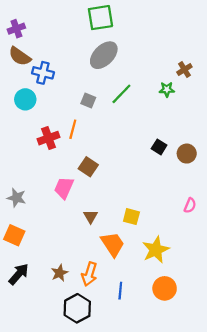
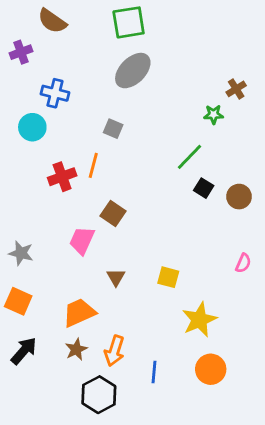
purple cross: (16, 29) -> (21, 52), moved
brown semicircle: (20, 56) -> (52, 21), moved
green line: (121, 94) -> (189, 157), moved
orange trapezoid: (113, 244) -> (79, 313), moved, turned -80

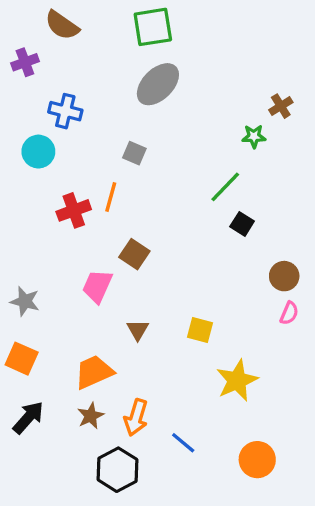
brown circle: (239, 197) -> (284, 276), moved
orange circle: (211, 369) -> (257, 460), moved
blue line: (154, 372) -> (183, 443), turned -55

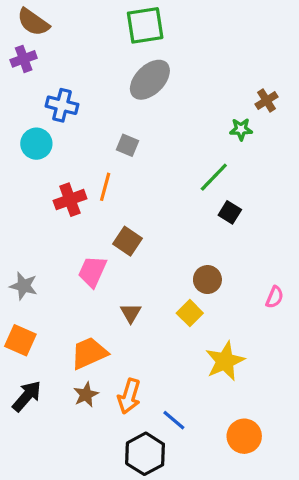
brown semicircle: (62, 25) -> (33, 22), moved
brown circle: (284, 276) -> (207, 280), moved
yellow square: (200, 330) -> (190, 313), turned 30
black hexagon: (118, 470) -> (145, 454), moved

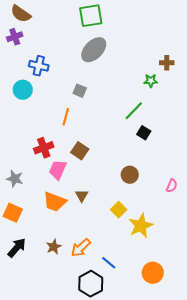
brown cross: (267, 100) -> (167, 63), turned 32
red cross: (70, 200) -> (44, 148), moved
yellow square: (190, 313) -> (119, 210), moved
orange trapezoid: (89, 353) -> (55, 202), moved, turned -135
orange arrow: (129, 396) -> (81, 248), turned 30

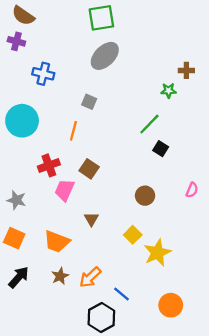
purple cross: (15, 37) -> (16, 41), turned 35
cyan circle: (23, 90) -> (22, 121), moved, size x1.5
pink semicircle: (172, 186) -> (192, 190), moved
orange trapezoid: (55, 202) -> (57, 241), moved

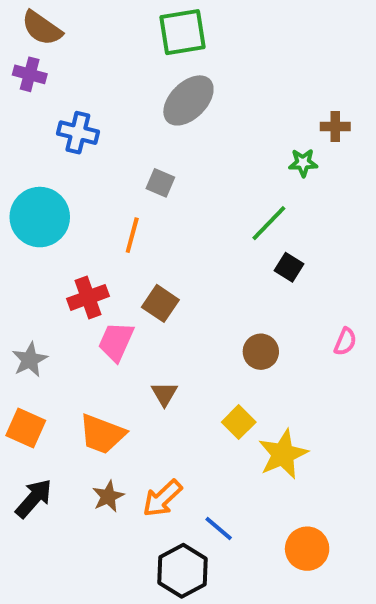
gray star: (16, 200) -> (30, 360), turned 30

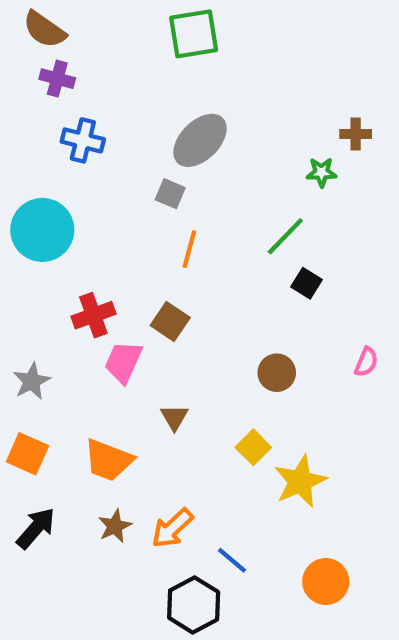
purple cross: (30, 74) -> (57, 79), moved
gray ellipse: (188, 100) -> (200, 140), moved
orange line: (132, 235) -> (189, 249), moved

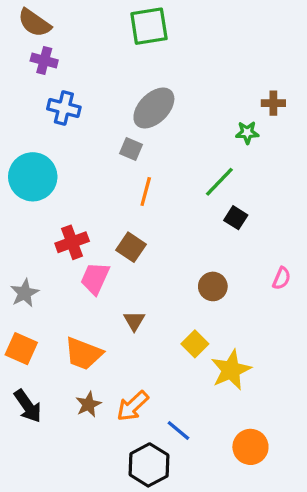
black arrow: (36, 528) -> (28, 406), turned 104

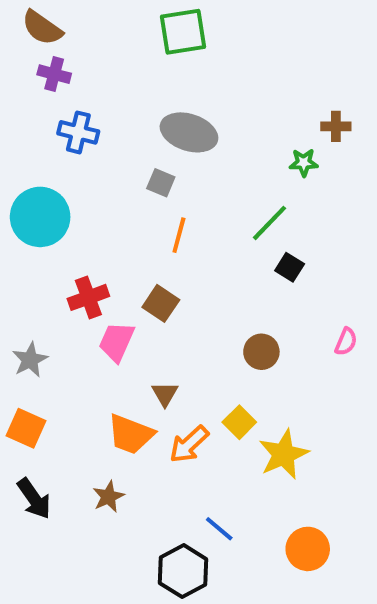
gray ellipse: (154, 108) -> (189, 132), turned 63
orange trapezoid: (83, 354) -> (131, 434), moved
orange arrow: (133, 406) -> (189, 444), moved

